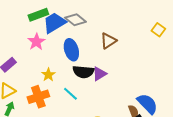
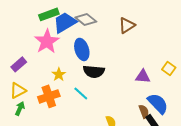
yellow square: (158, 30) -> (169, 68), moved
brown triangle: (108, 41) -> (127, 25), moved
pink star: (36, 42) -> (47, 41), size x1.4
purple triangle: (99, 74) -> (143, 76), moved, turned 35

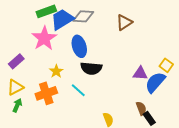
gray diamond: (86, 19) -> (83, 16), turned -35
blue semicircle: (158, 103) -> (155, 82), moved, turned -95

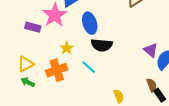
purple rectangle: (16, 61) -> (33, 27), moved, turned 56
purple triangle: (140, 73) -> (151, 50), turned 35
green arrow: (17, 105) -> (28, 82), turned -88

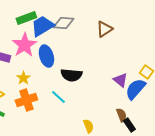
blue ellipse: (90, 23) -> (46, 56), moved
yellow star: (67, 48) -> (23, 78), moved

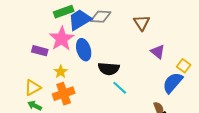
brown triangle: (104, 29) -> (142, 23), turned -30
purple triangle: (120, 80) -> (158, 52), moved
cyan line: (58, 97) -> (120, 88), moved

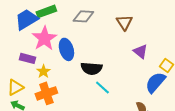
blue trapezoid: (80, 20) -> (26, 19), moved
purple rectangle: (40, 51) -> (27, 58), moved

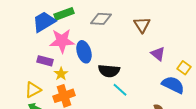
pink star: (44, 38) -> (62, 41), turned 30
blue semicircle: (155, 82) -> (173, 85), turned 75

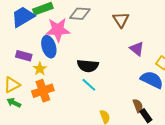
pink star: (62, 41) -> (58, 30), moved
blue ellipse: (84, 52) -> (49, 47), moved
cyan line: (120, 90) -> (89, 85), moved

